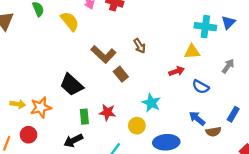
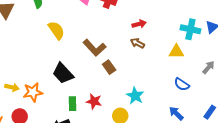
yellow semicircle: (70, 21) -> (56, 30), moved
brown arrow: (140, 46) -> (137, 43), moved, turned 144
red arrow: (177, 71) -> (139, 24), moved

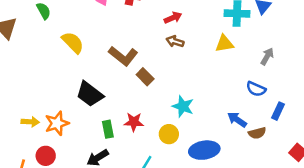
blue semicircle: (182, 84) -> (256, 89), moved

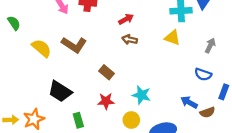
yellow triangle: (224, 44) -> (172, 38), turned 35
brown L-shape: (123, 56) -> (74, 45), moved
red star: (134, 122) -> (106, 101), moved

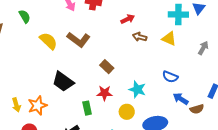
brown arrow: (130, 40) -> (140, 37), moved
blue semicircle: (203, 74) -> (170, 77), moved
yellow arrow: (11, 120) -> (16, 105), turned 72
green rectangle: (78, 120) -> (87, 108), moved

